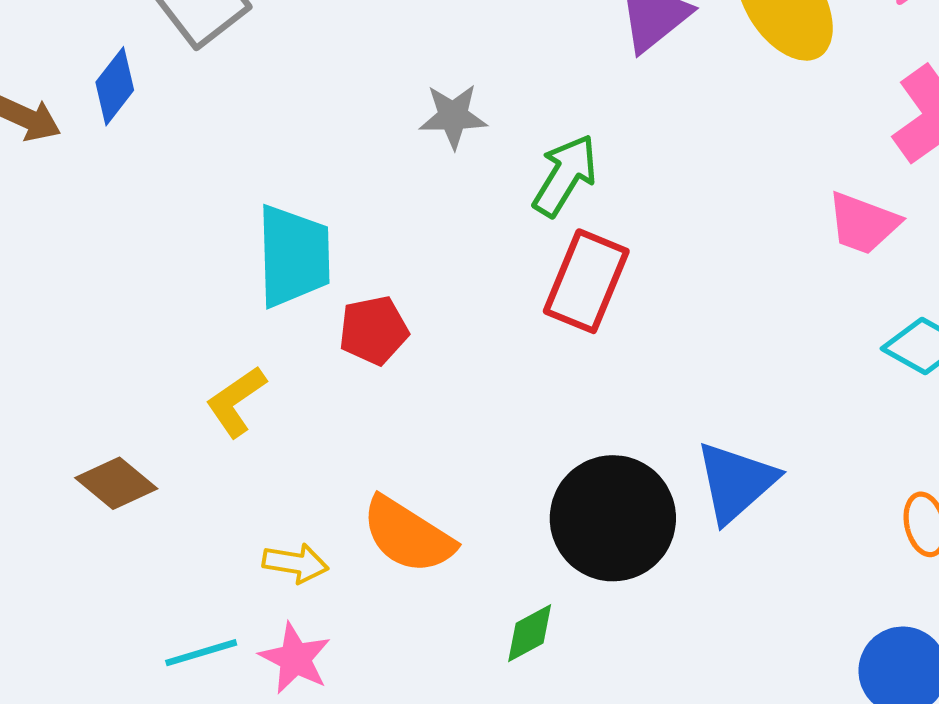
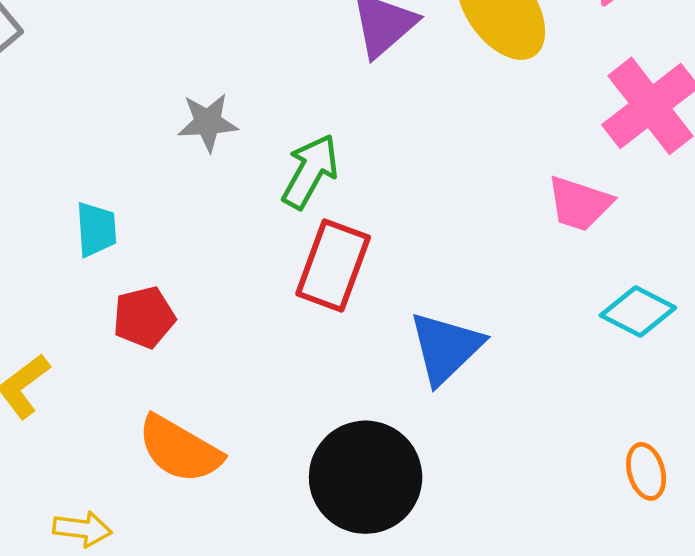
cyan trapezoid: (294, 256) -> (96, 229), moved, size x0.6
blue triangle: (736, 482) -> (446, 348), moved
orange semicircle: (408, 535) -> (180, 449), moved

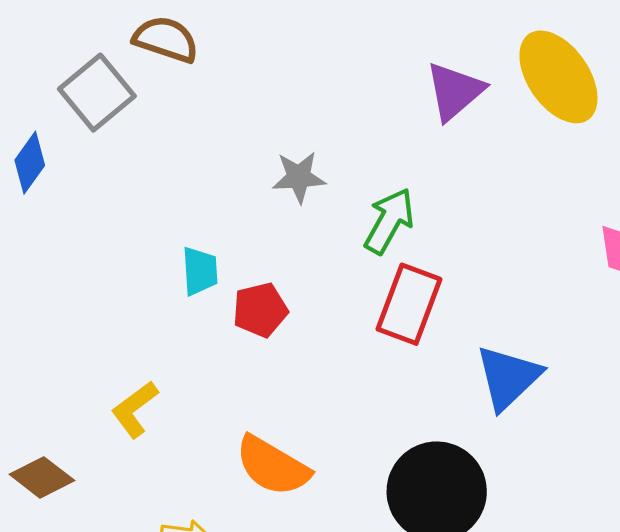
red pentagon: (144, 317) -> (260, 310), moved

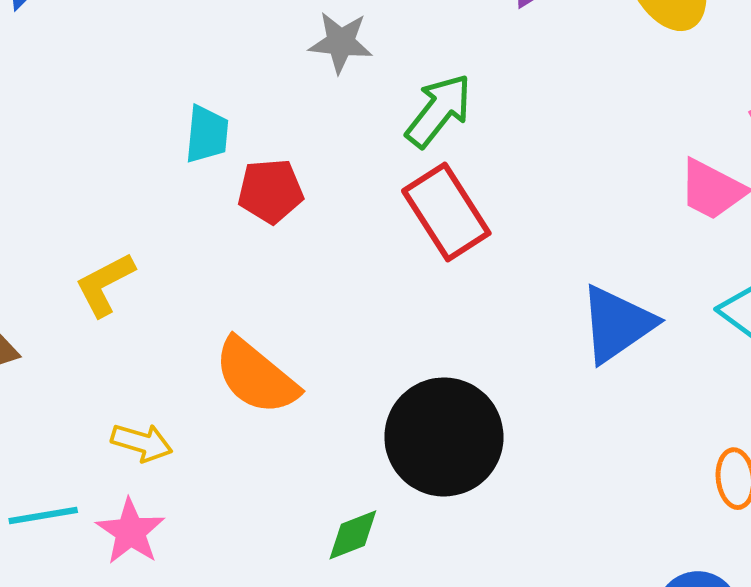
red rectangle: (409, 304) -> (446, 212), turned -62
blue triangle: (508, 377) -> (617, 324), moved

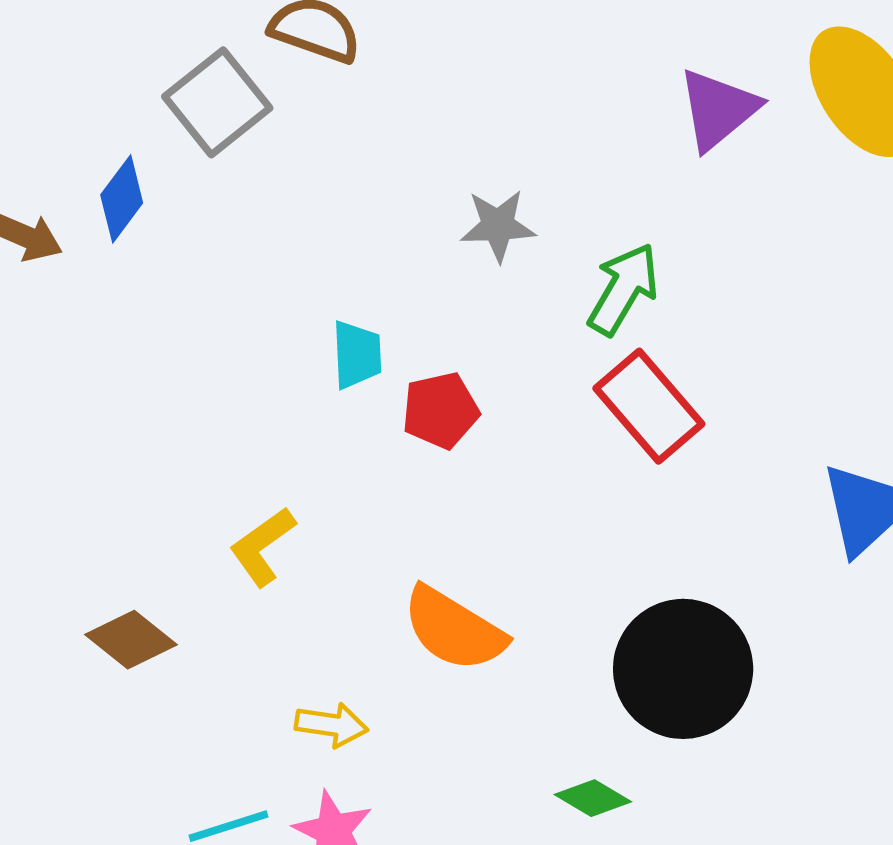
green diamond: (353, 535) -> (593, 798), turned 60

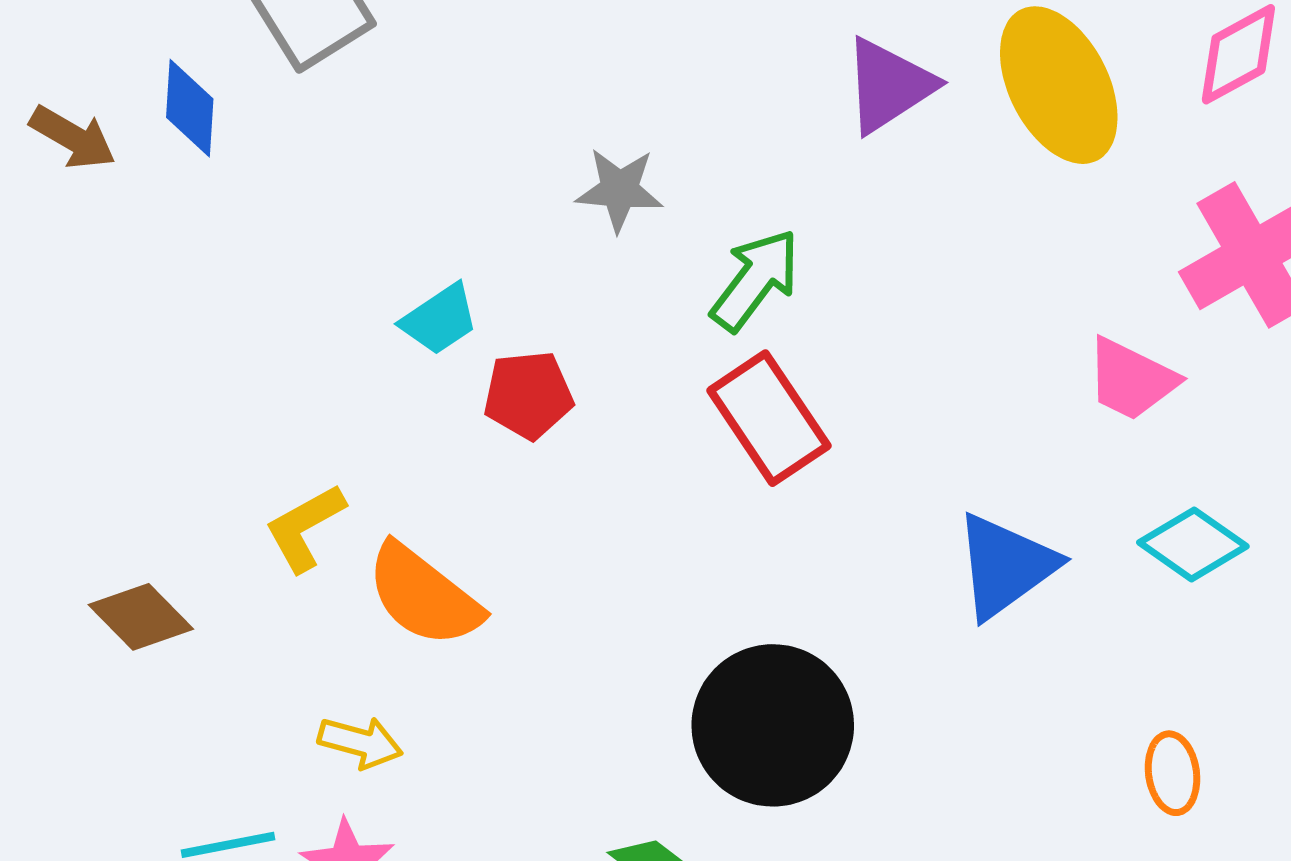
blue diamond: (122, 199) -> (190, 108), turned -40
cyan trapezoid: (357, 355) -> (440, 319), turned 52
orange semicircle: (454, 629) -> (424, 595), moved

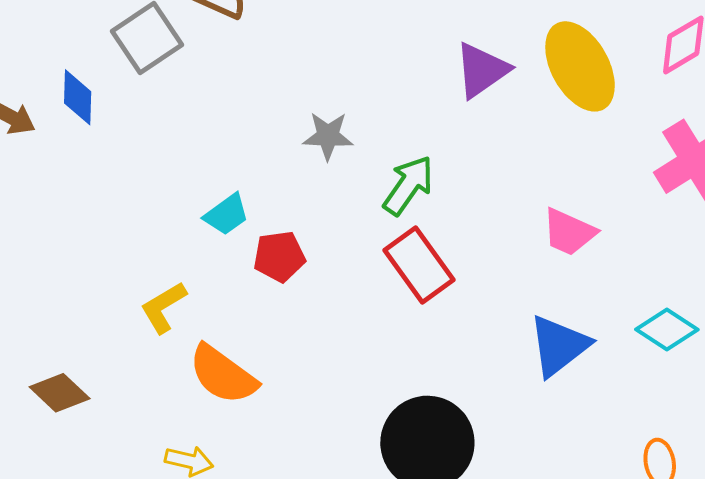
pink trapezoid: (1131, 379) -> (569, 232), moved
yellow L-shape: (305, 528) -> (163, 307), moved

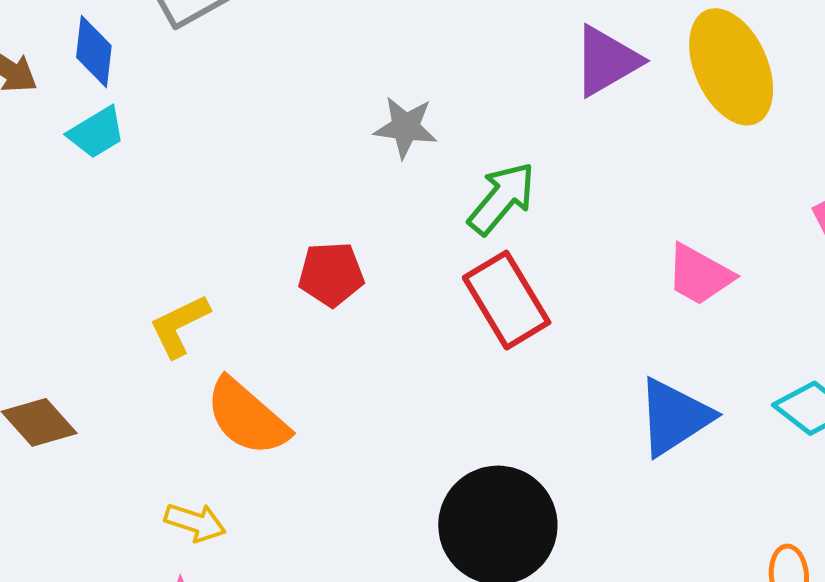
cyan trapezoid: (226, 215) -> (97, 132), moved

